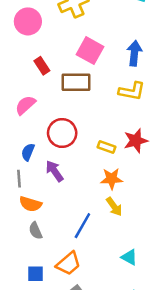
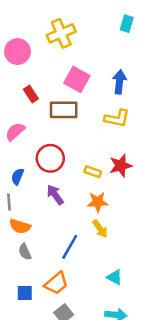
purple arrow: (55, 171) -> (55, 195), moved

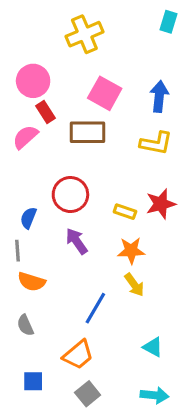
pink circle: (18, 52) -> (33, 81), moved
pink semicircle: (15, 132) -> (25, 137), moved
gray semicircle: (25, 252) -> (25, 325), moved
blue square: (25, 293) -> (33, 381), moved

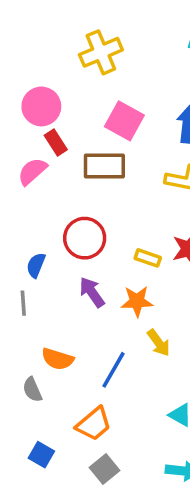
orange star: (131, 251) -> (137, 301), moved
orange semicircle: (32, 282) -> (58, 359), moved
blue square: (33, 381) -> (41, 455), turned 30

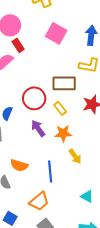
brown rectangle: (104, 166) -> (64, 83), moved
yellow rectangle: (148, 258) -> (60, 108), moved, turned 32
blue line: (114, 370) -> (50, 171), turned -35

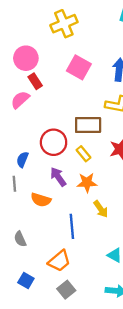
orange semicircle: (19, 165) -> (41, 200), moved

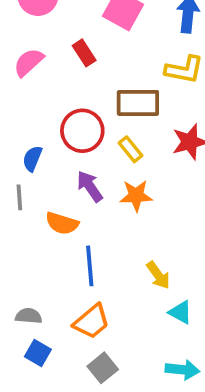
red rectangle: (35, 81) -> (84, 53), moved
yellow arrow: (101, 209) -> (158, 275), moved
blue line: (72, 226) -> (90, 266), moved
gray semicircle: (20, 239) -> (29, 316), moved, turned 119

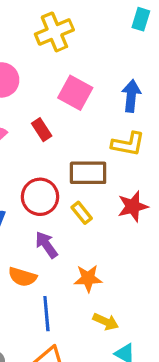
orange star: (136, 196) -> (88, 278), moved
yellow arrow: (158, 275) -> (106, 322), turned -30

